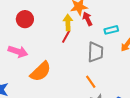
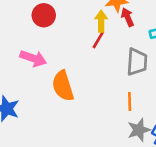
orange semicircle: (41, 71) -> (63, 86), turned 115
orange line: (91, 82) -> (130, 101), turned 32

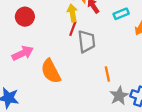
pink arrow: (33, 58) -> (23, 53), turned -35
gray trapezoid: (137, 62) -> (86, 41), moved

